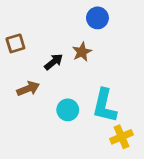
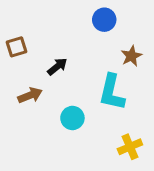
brown star: (82, 52) -> (131, 56), moved
cyan L-shape: (105, 106) -> (112, 92), moved

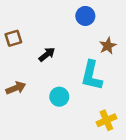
brown arrow: (30, 95) -> (16, 88), moved

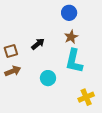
brown square: (13, 38) -> (11, 51), moved
brown star: (108, 46) -> (71, 37), moved

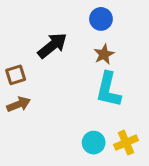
black arrow: (38, 44) -> (52, 45), moved, size x1.5
cyan circle: (48, 78) -> (94, 143), moved

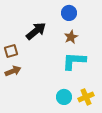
cyan L-shape: (108, 90) -> (74, 61), turned 80

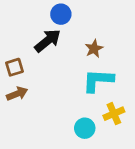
blue circle: (69, 13) -> (61, 14), moved
yellow cross: (86, 97) -> (114, 114), moved

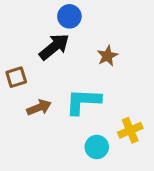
cyan L-shape: (98, 80) -> (83, 101), moved
brown arrow: (17, 94) -> (39, 108), moved

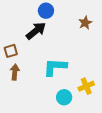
brown star: (107, 56) -> (85, 23), moved
brown arrow: (39, 108) -> (15, 72), moved, turned -63

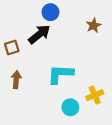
brown square: (11, 51) -> (12, 48), moved

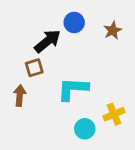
blue circle: (50, 12) -> (74, 22), moved
brown square: (12, 48) -> (34, 68), moved

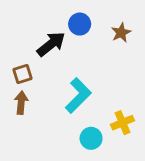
brown square: (34, 68) -> (23, 74), moved
cyan L-shape: (73, 89) -> (78, 95), turned 132

